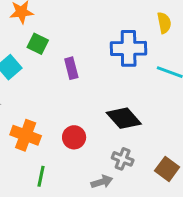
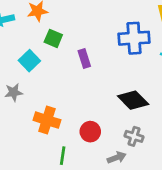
red circle: (74, 137) -> (90, 132), moved

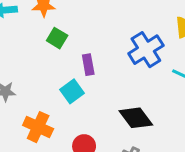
blue cross: (134, 38) -> (146, 50), turned -36
cyan square: (29, 61) -> (72, 91), moved

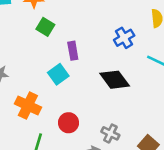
blue cross: (146, 50) -> (124, 38), size x0.7
black diamond: (136, 118) -> (115, 80), moved

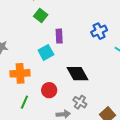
black diamond: (115, 80) -> (77, 74), moved
orange cross: (28, 105) -> (20, 73), turned -36

